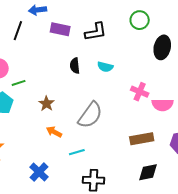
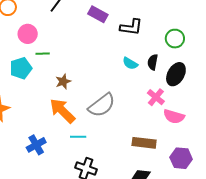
green circle: (140, 20) -> (175, 39), moved
black ellipse: (162, 47) -> (176, 74), moved
black semicircle: (75, 66) -> (153, 62), moved
orange arrow: (54, 132) -> (62, 111), size x1.8

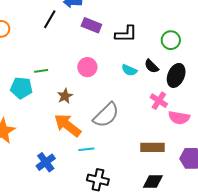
pink circle: (28, 34) -> (87, 67), moved
black semicircle: (153, 62) -> (152, 66), turned -49
cyan pentagon: (21, 68) -> (21, 88), turned 30

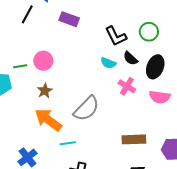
black L-shape: (126, 34) -> (116, 36), moved, turned 65
pink circle: (87, 67) -> (43, 61), moved
pink cross: (159, 101) -> (127, 86), moved
pink semicircle: (179, 118) -> (160, 97), moved

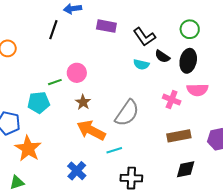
purple rectangle: (69, 19) -> (106, 26), moved
green circle: (149, 32) -> (190, 29), moved
pink cross: (127, 86) -> (172, 100), moved

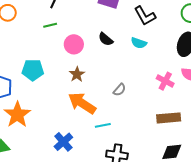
black semicircle: (162, 56) -> (106, 39), moved
green line: (55, 82) -> (50, 25), moved
gray semicircle: (127, 113) -> (120, 90), size x0.5

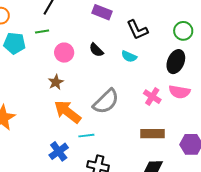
cyan pentagon: (33, 70) -> (15, 43), moved
brown star: (77, 74) -> (56, 82), moved
gray semicircle: (120, 90) -> (106, 101), size x2.0
blue cross: (63, 142) -> (59, 151), moved

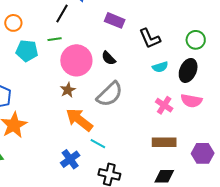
pink circle: (64, 53) -> (76, 60), size x1.6
cyan semicircle: (129, 56) -> (160, 67), moved, turned -42
gray semicircle: (106, 101) -> (110, 94), moved
cyan line: (86, 136) -> (98, 144), turned 35

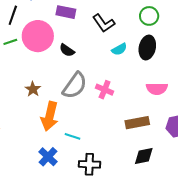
pink circle: (76, 60) -> (38, 36), moved
pink semicircle: (191, 101) -> (157, 89), moved
pink cross: (164, 105) -> (105, 90), moved
orange arrow: (79, 120) -> (50, 116), turned -104

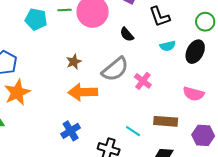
black semicircle: (67, 50) -> (127, 34), moved
orange arrow: (50, 116) -> (83, 92), turned 60
cyan line: (73, 136) -> (133, 131), moved

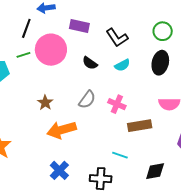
cyan semicircle: (168, 46) -> (122, 65), moved
gray semicircle: (115, 69) -> (87, 100), size x0.7
brown rectangle: (166, 121) -> (140, 126), moved

